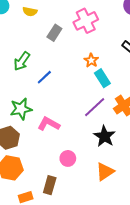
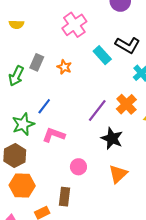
gray rectangle: (54, 33) -> (37, 62), moved
orange star: (91, 60) -> (64, 67), moved
blue line: (44, 77) -> (44, 106), moved
cyan rectangle: (102, 78) -> (102, 55), moved

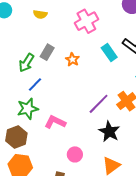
yellow semicircle: (16, 24) -> (40, 14), moved
blue line: (44, 106) -> (35, 85), moved

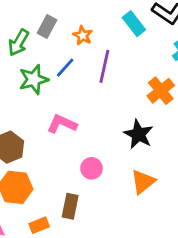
blue line: (35, 85) -> (65, 68), moved
purple line: (99, 104) -> (104, 66), moved, turned -30
green star: (28, 109) -> (34, 79), moved

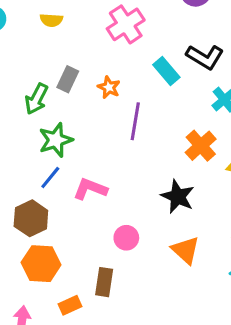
blue line: (65, 68) -> (50, 178), moved
orange triangle: (143, 182) -> (186, 250), turned -36

